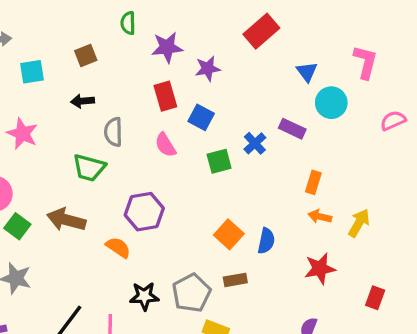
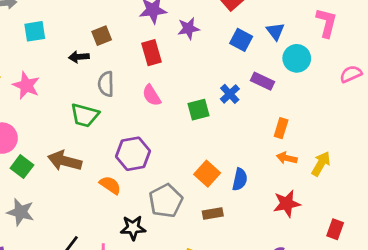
brown square: (86, 56) -> (102, 36), moved
blue square: (201, 117) -> (241, 40), moved
gray pentagon: (191, 293) -> (166, 201), moved

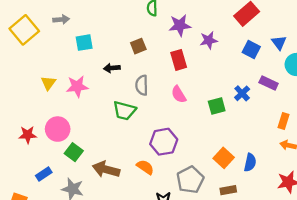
black arrow: (79, 57) -> (112, 68), moved
pink star: (26, 85) -> (77, 86), turned -30
brown arrow: (65, 161) -> (106, 169), moved

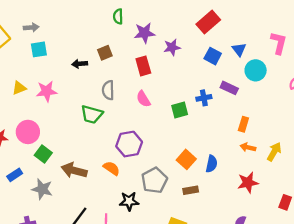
cyan square: (84, 43) -> (39, 49), moved
black arrow: (112, 68) -> (80, 64), moved
yellow triangle: (48, 83) -> (19, 88), turned 32
blue cross: (242, 93) -> (204, 98), turned 32

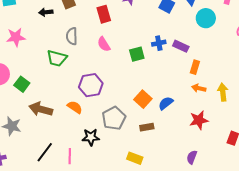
purple rectangle: (229, 88) -> (181, 46), moved
yellow arrow: (274, 152) -> (223, 92), turned -36
green square: (43, 154) -> (22, 84), moved
blue semicircle: (212, 164) -> (166, 103), turned -140

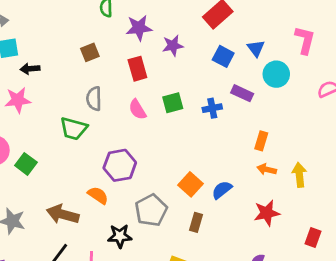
black arrow: (46, 12) -> (30, 69), moved
purple rectangle: (181, 46) -> (242, 93), moved
green square: (137, 54) -> (173, 103), moved
brown arrow: (41, 109) -> (63, 214), moved
brown rectangle: (147, 127) -> (196, 222), turned -64

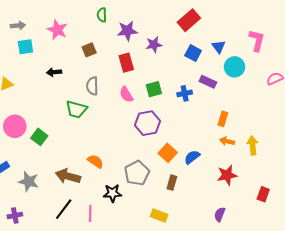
black arrow: (30, 69) -> (54, 72), moved
pink star: (18, 100) -> (57, 30), moved, turned 30
purple hexagon: (120, 165) -> (147, 123), moved

